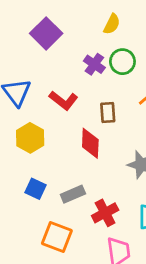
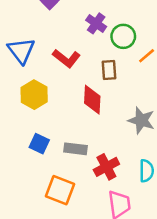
green circle: (122, 62) -> (123, 36), moved
gray rectangle: (73, 194) -> (75, 149), turned 30

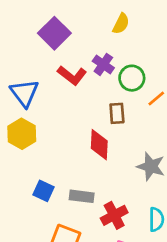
red L-shape: (66, 58) -> (72, 75), moved
yellow hexagon: (34, 95) -> (22, 134), moved

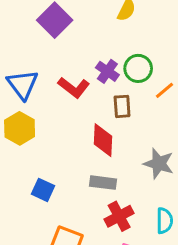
purple cross: (103, 64) -> (107, 71), moved
red L-shape: (72, 75) -> (74, 87), moved
gray rectangle: (82, 196) -> (103, 183), moved

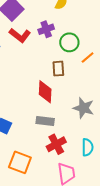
purple cross: (107, 71) -> (46, 29), moved, turned 35
red L-shape: (74, 87) -> (20, 35), moved

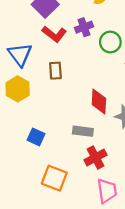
brown rectangle: (58, 69) -> (55, 71), moved
red diamond: (45, 92) -> (99, 101), moved

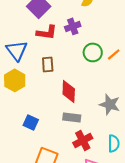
red L-shape: (54, 34) -> (47, 32), turned -30
green circle: (110, 42) -> (93, 52), moved
red diamond: (99, 101) -> (69, 91), moved

